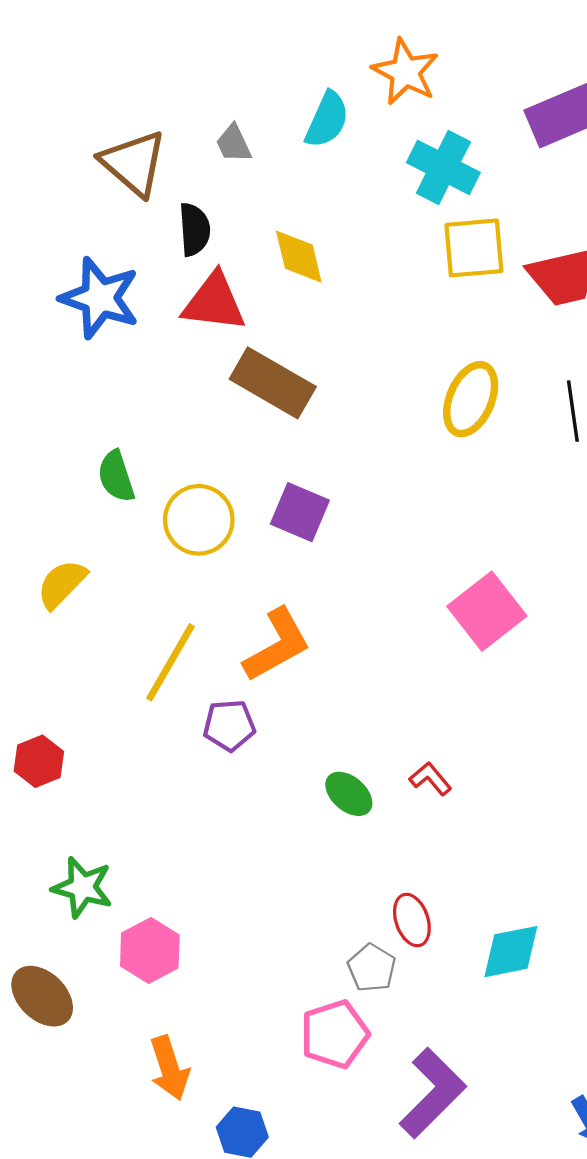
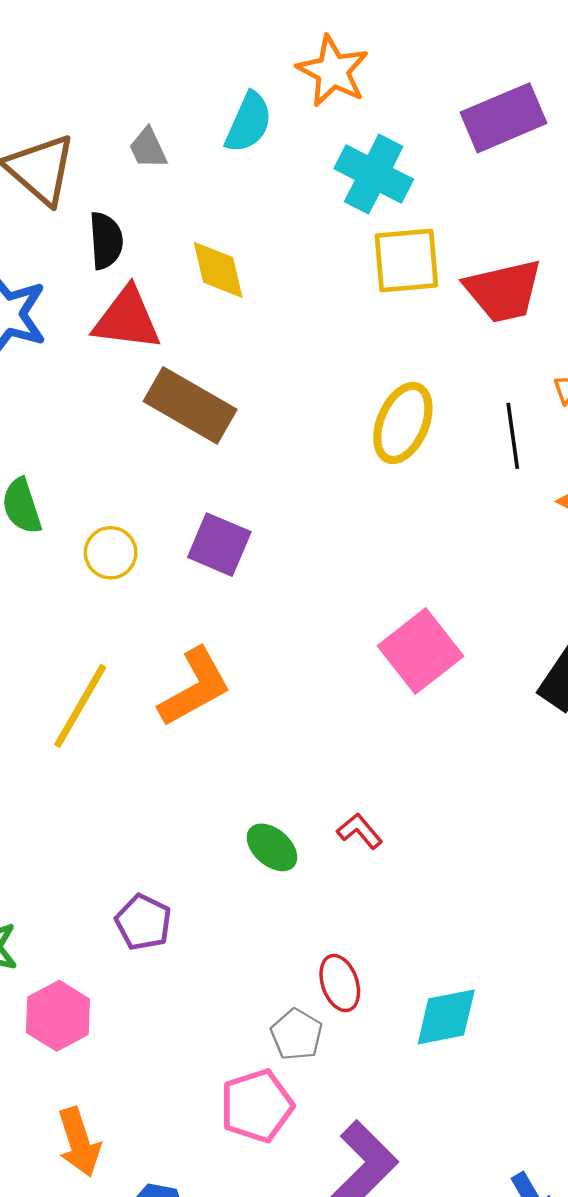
yellow circle: (199, 520) -> (111, 553), size x0.7
purple pentagon: (229, 725) -> (143, 922), moved, turned 30

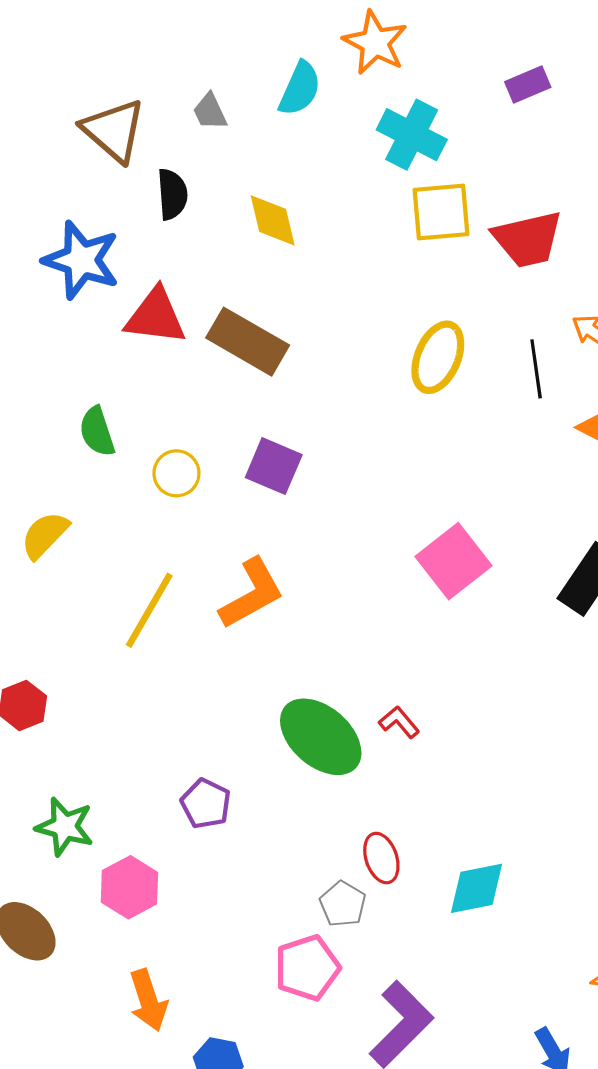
purple rectangle: (503, 118) -> (528, 84), size x0.6
red triangle: (127, 319) -> (156, 317), moved
green ellipse: (272, 847) -> (321, 737), size x1.8

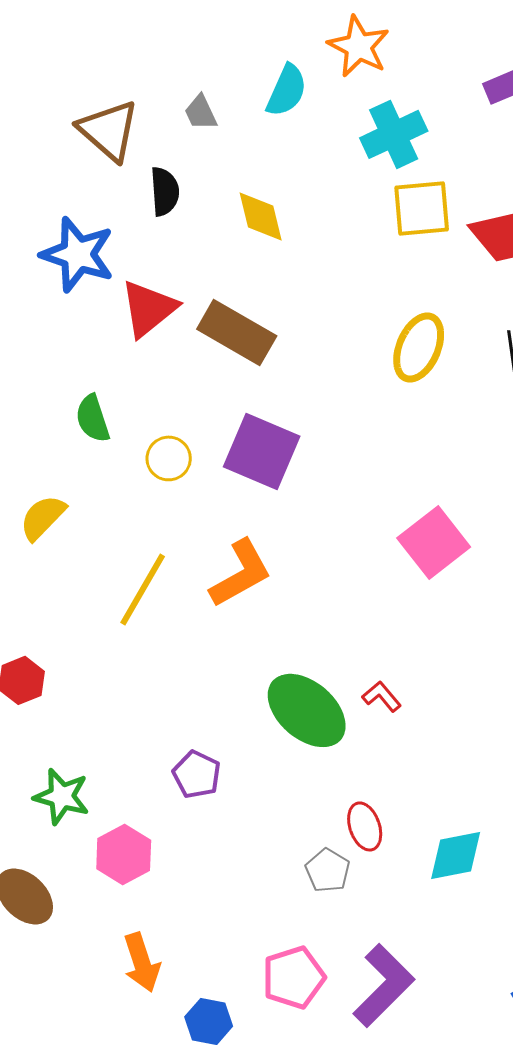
cyan cross: (412, 135) -> (394, 134), turned 38
red triangle: (156, 317) -> (149, 308), turned -46
purple square: (274, 466) -> (262, 451), size x1.4
pink pentagon: (307, 968) -> (294, 977), moved

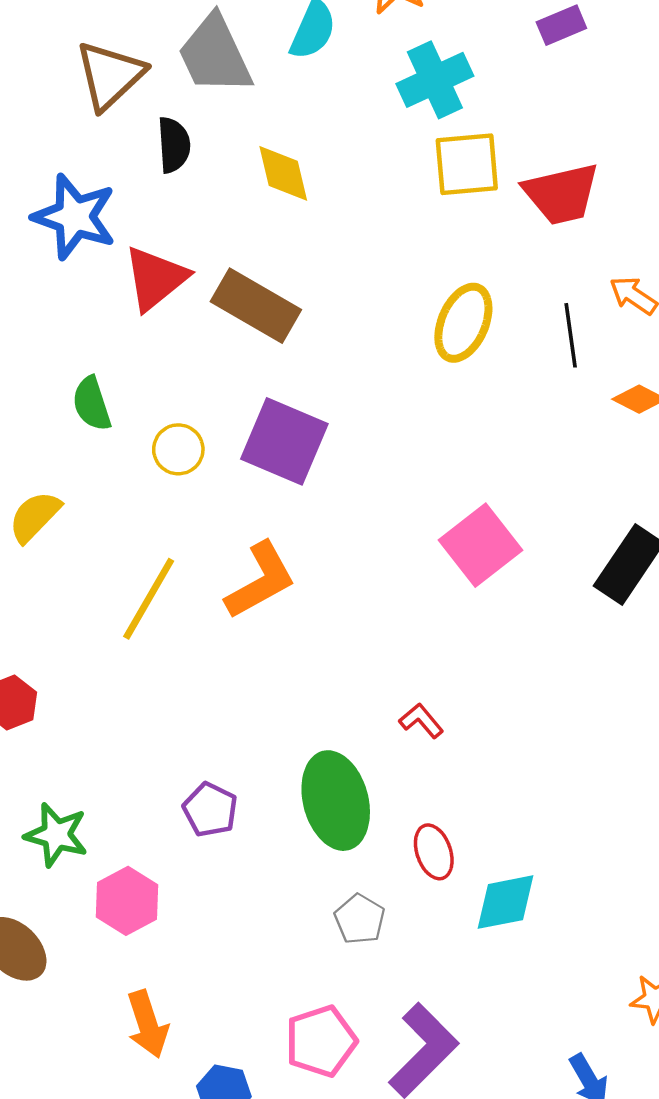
gray trapezoid: (201, 112) -> (215, 55), size x2.0
brown triangle: (109, 130) -> (110, 75), turned 36
green ellipse: (307, 710) -> (336, 801), moved, turned 34
red ellipse: (365, 826) -> (434, 852), moved

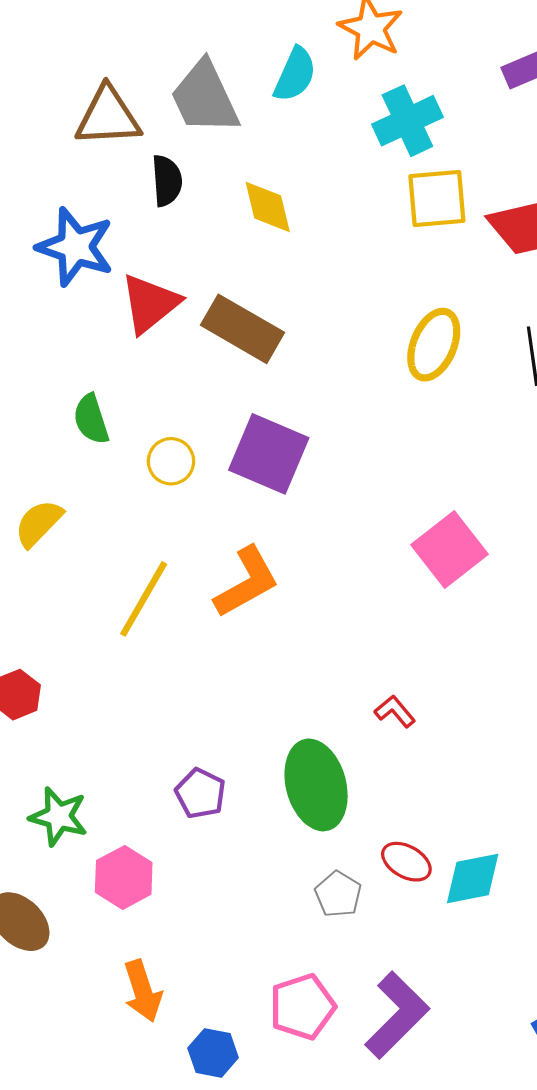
brown triangle: (110, 75) -> (108, 117), turned 40
red ellipse: (434, 852) -> (406, 862), moved, turned -42

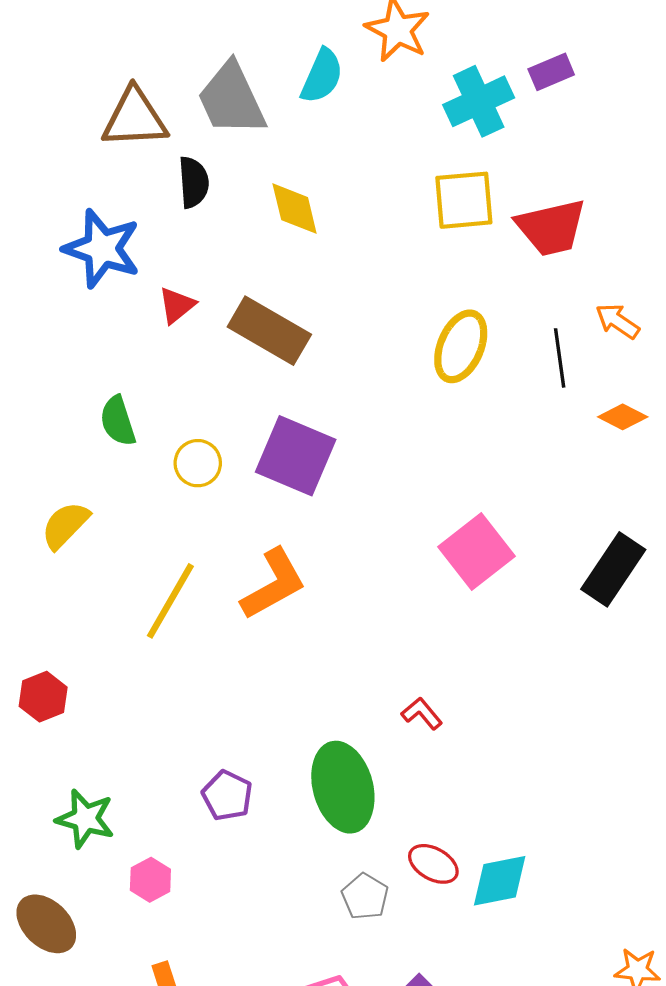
cyan cross: (407, 121) -> (479, 101), moved
red triangle: (150, 304) -> (177, 305), size x0.6
pink hexagon: (124, 877) -> (150, 880), size x0.7

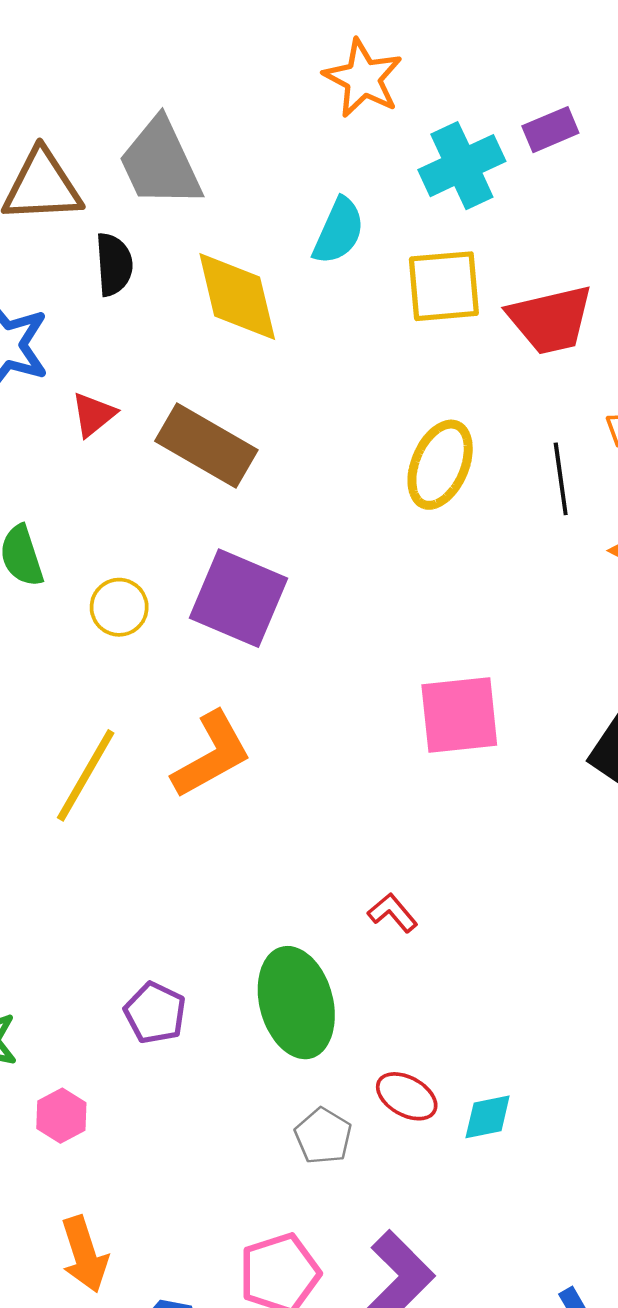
cyan semicircle: (322, 76) -> (339, 231), moved
yellow diamond: (295, 209) -> (237, 297), size x1.4
pink square: (477, 551) -> (459, 715), turned 32
cyan diamond: (500, 881) -> (488, 1117), size x0.7

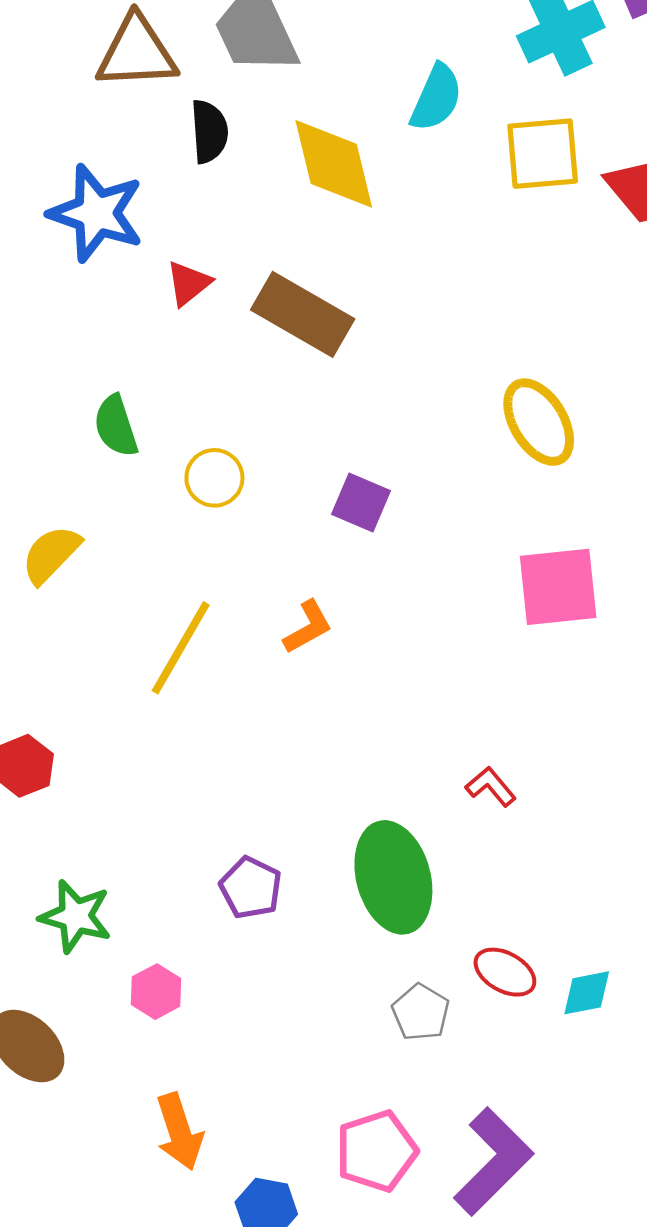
yellow ellipse: (440, 465) -> (539, 422), moved, turned -54
purple square: (239, 598) -> (361, 502), moved, size x0.6
orange L-shape: (212, 755) -> (308, 627), size x0.6

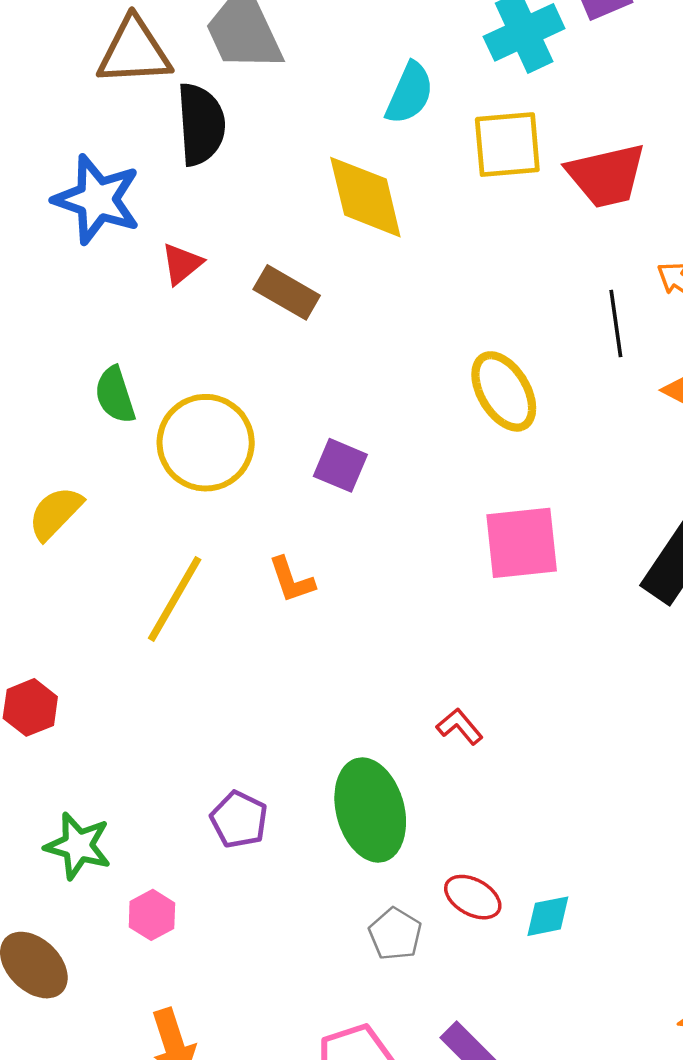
black semicircle: (209, 131) -> (201, 124), size x1.4
yellow diamond: (334, 164) -> (365, 197), moved
brown rectangle: (303, 314) -> (287, 292), size x0.7
yellow circle: (214, 478) -> (206, 443), size x1.8
orange L-shape: (308, 627) -> (291, 580), turned 100

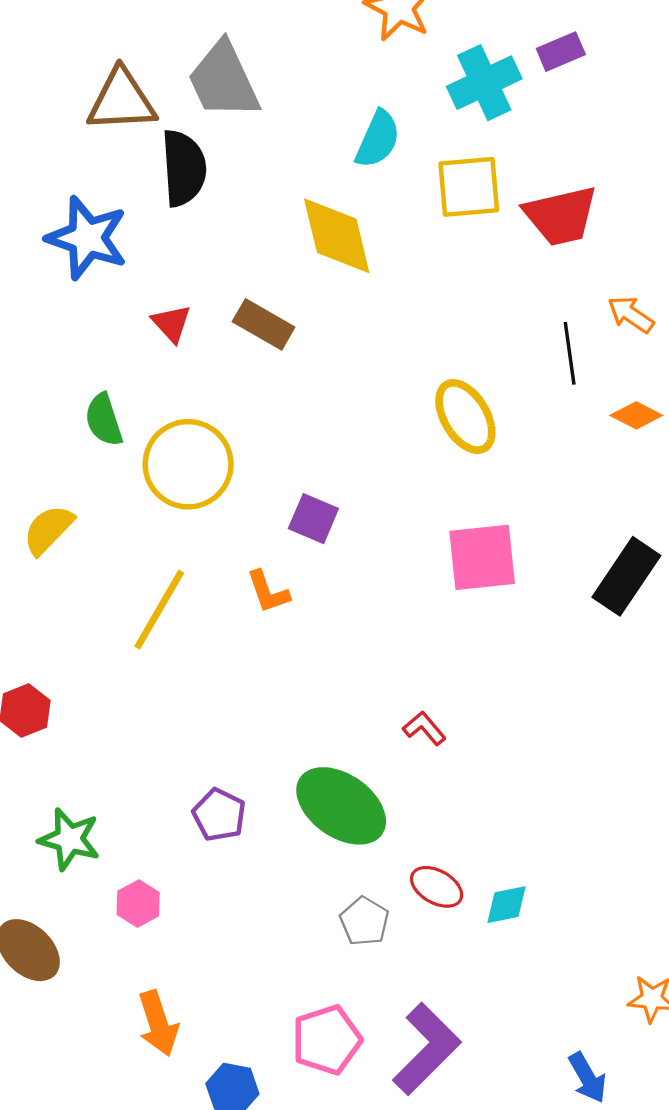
red triangle: (182, 264) -> (171, 323), moved, turned -33
purple square: (340, 465) -> (313, 519), moved
green ellipse: (370, 810) -> (341, 806), turned -40

